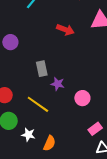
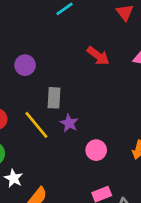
purple circle: (10, 42) -> (25, 65), moved
yellow line: (38, 104) -> (36, 125), moved

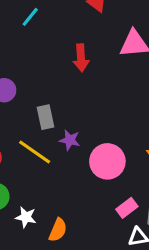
red arrow: (98, 56) -> (81, 58), turned 65
pink circle: (96, 150) -> (107, 161), size x1.5

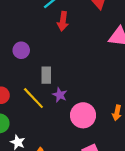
red arrow: (81, 58) -> (63, 21), moved

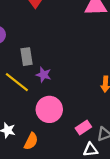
pink circle: (83, 115) -> (49, 109), moved

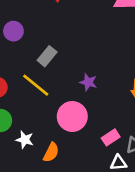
gray rectangle: (27, 57) -> (47, 56), turned 48
purple star: (44, 75) -> (88, 82), moved

